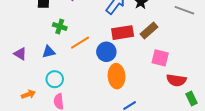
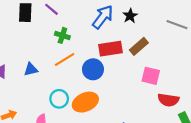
green cross: (60, 26) -> (62, 35), moved
orange ellipse: (117, 76) -> (85, 102), moved, turned 70
cyan circle: (55, 79) -> (59, 99), moved

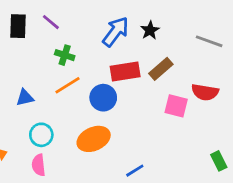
cyan circle: (59, 99) -> (41, 135), moved
red semicircle: (168, 100) -> (205, 92), moved

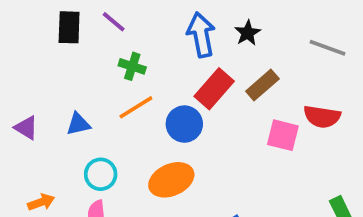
blue arrow: (116, 32) -> (201, 35), turned -48
red rectangle: (125, 72) -> (214, 89), turned -40

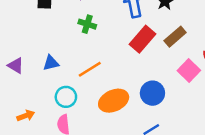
orange line: (136, 107) -> (90, 69), moved
blue circle: (184, 124) -> (152, 93), moved
pink square: (283, 135) -> (189, 71), turned 30

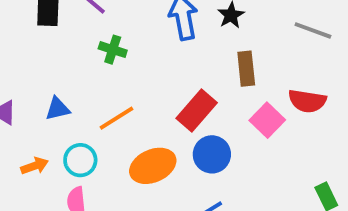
brown rectangle: (175, 37) -> (246, 69), turned -55
red rectangle: (142, 39) -> (197, 111), moved
orange arrow: (26, 116) -> (35, 166), moved

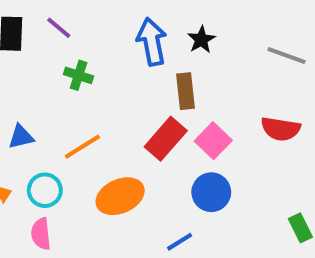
brown rectangle: (246, 69) -> (185, 91), moved
pink square: (267, 120) -> (213, 141), moved
blue circle: (212, 154) -> (211, 192), moved

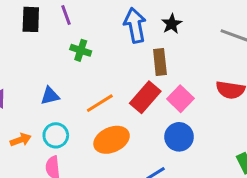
purple line: (59, 28) -> (66, 15), turned 30
blue triangle: (21, 137) -> (50, 96), moved
orange line: (82, 147) -> (100, 103), moved

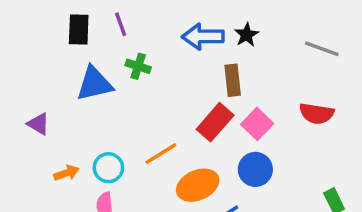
blue arrow: (135, 25) -> (203, 37), turned -80
blue triangle: (50, 96) -> (94, 84), moved, size x1.6
orange line: (100, 103) -> (161, 154), moved
orange ellipse: (112, 140) -> (198, 185), moved

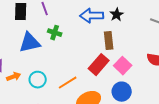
cyan circle: (108, 168) -> (38, 80), moved
orange arrow: (66, 173) -> (14, 77), moved

